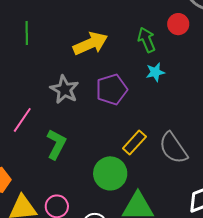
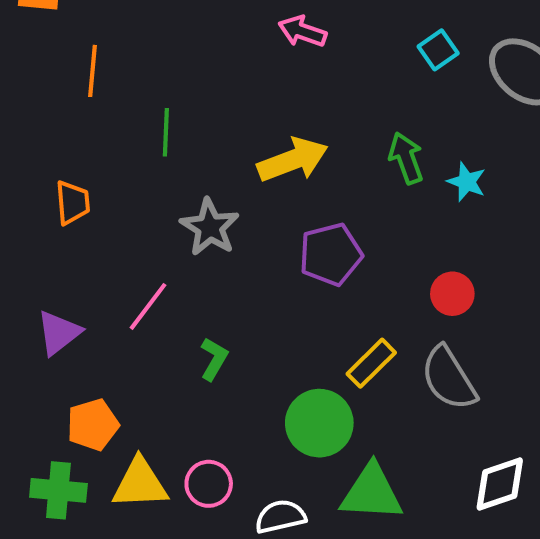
red circle: (178, 24) -> (452, 294), moved
cyan star: (155, 72) -> (467, 182), moved, turned 30
gray star: (65, 90) -> (210, 227), moved
green L-shape: (56, 144) -> (214, 359), size x0.7

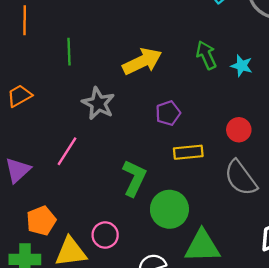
orange trapezoid: (73, 203) -> (19, 96), turned -110
purple pentagon: (331, 254) -> (168, 113), size x0.7
green L-shape: (214, 359) -> (134, 178), moved, size x1.5
yellow rectangle: (371, 363) -> (188, 152), moved, turned 44
pink circle: (209, 484) -> (105, 235), moved

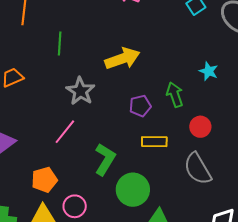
green arrow: (206, 55) -> (175, 95), moved
pink line: (67, 151) -> (65, 132), moved
orange pentagon: (41, 221) -> (44, 180), moved

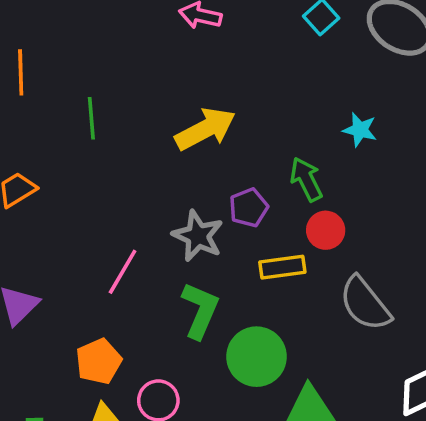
gray star: (80, 91) -> (198, 236), moved
red circle: (200, 127) -> (326, 230), moved

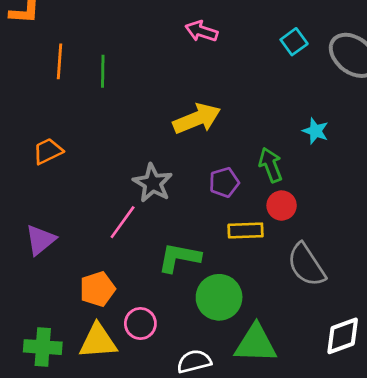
green line: (91, 118) -> (103, 71), moved
gray star: (198, 236) -> (153, 183), moved
green L-shape: (200, 310) -> (179, 258), turned -108

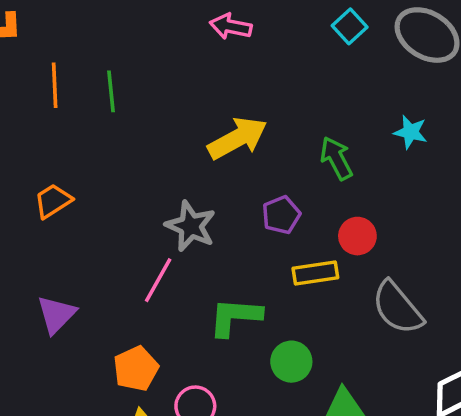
cyan star: (315, 131) -> (410, 132), moved
green arrow: (271, 165) -> (336, 158), moved
green circle: (219, 297) -> (291, 362), size x0.7

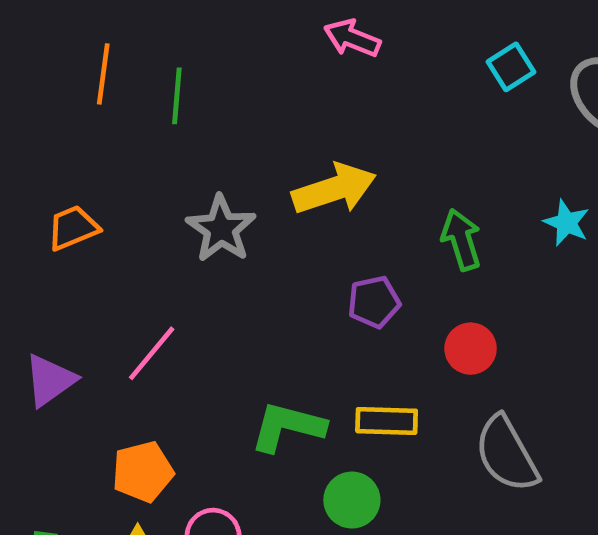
gray star: (191, 226) -> (221, 229), moved
yellow rectangle: (315, 273) -> (387, 421), moved
pink line: (158, 280) -> (152, 353), moved

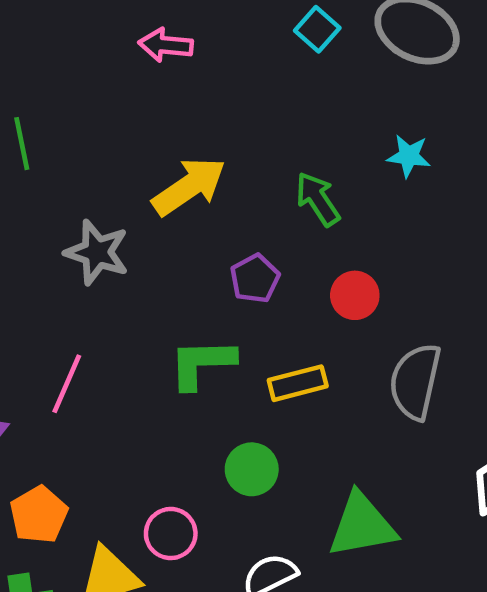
green L-shape: (288, 427) -> (202, 364), moved
gray semicircle: (507, 454) -> (415, 381), turned 58
orange pentagon: (143, 472) -> (39, 515), moved
green circle: (352, 500) -> (252, 469), moved

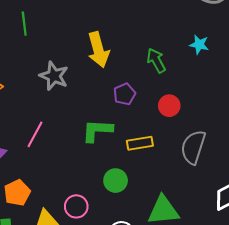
yellow arrow: (189, 186) -> (98, 50), turned 104

